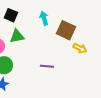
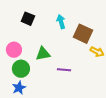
green triangle: (17, 36) -> (43, 54), moved

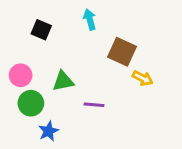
cyan arrow: (61, 22) -> (90, 19), moved
blue star: (19, 88) -> (49, 131), moved

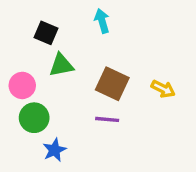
brown square: (122, 52) -> (112, 84), moved
green triangle: (63, 81) -> (61, 65), moved

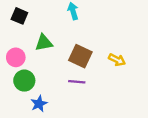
black square: (46, 33) -> (19, 16), moved

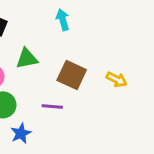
purple line: (77, 82) -> (52, 106), moved

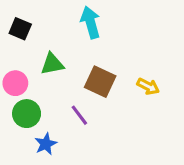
cyan arrow: (63, 20) -> (91, 22), size x1.4
purple line: (52, 106) -> (79, 115), turned 48

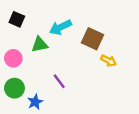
cyan arrow: (91, 22) -> (60, 27), moved, turned -100
brown square: (100, 82) -> (93, 39), moved
green circle: (27, 114) -> (14, 88), moved

